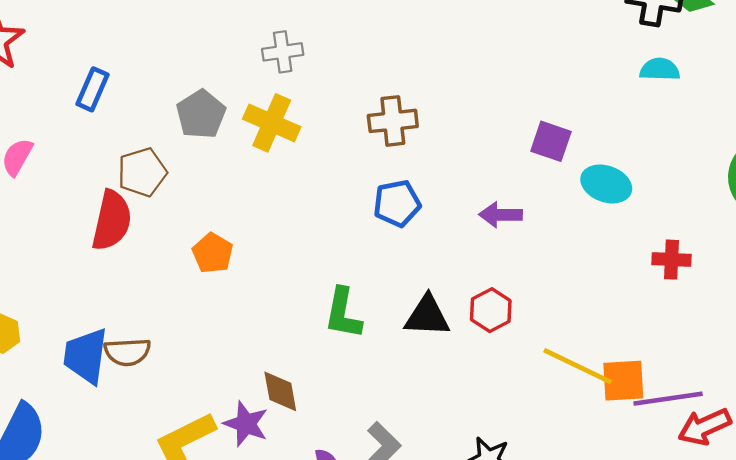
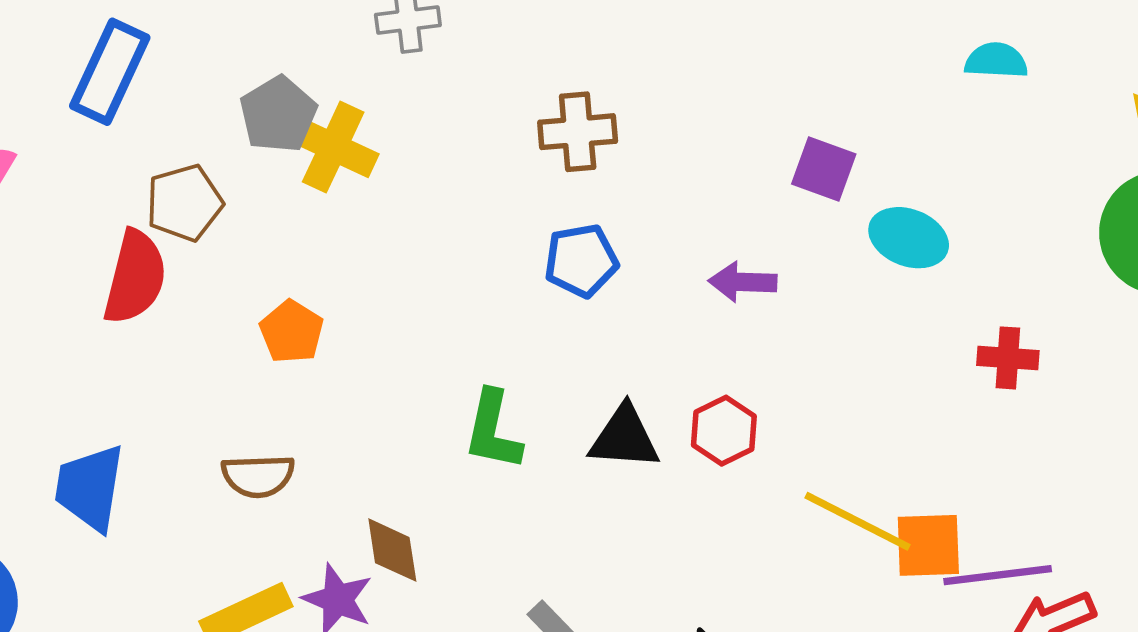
blue rectangle: (93, 89) -> (110, 72), size x1.5
yellow cross: (272, 123) -> (333, 147), moved
brown semicircle: (127, 352) -> (258, 476), moved

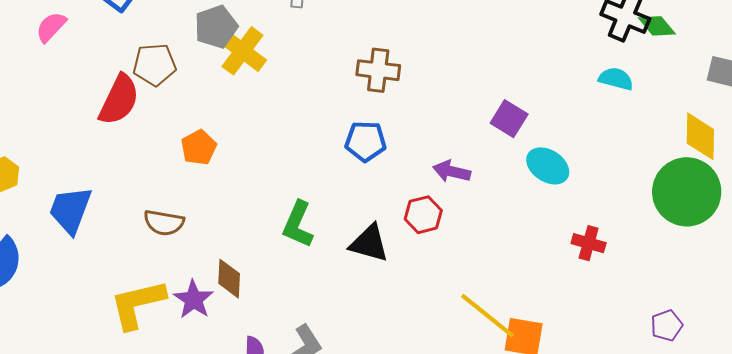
red hexagon: (724, 431) -> (423, 215), moved

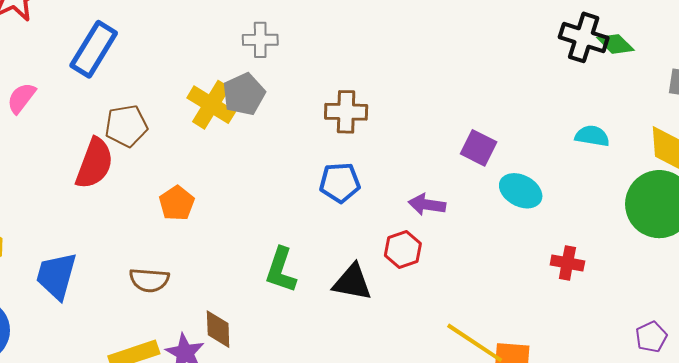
gray pentagon: (216, 27) -> (244, 94), moved
cyan semicircle: (616, 79) -> (592, 136), moved

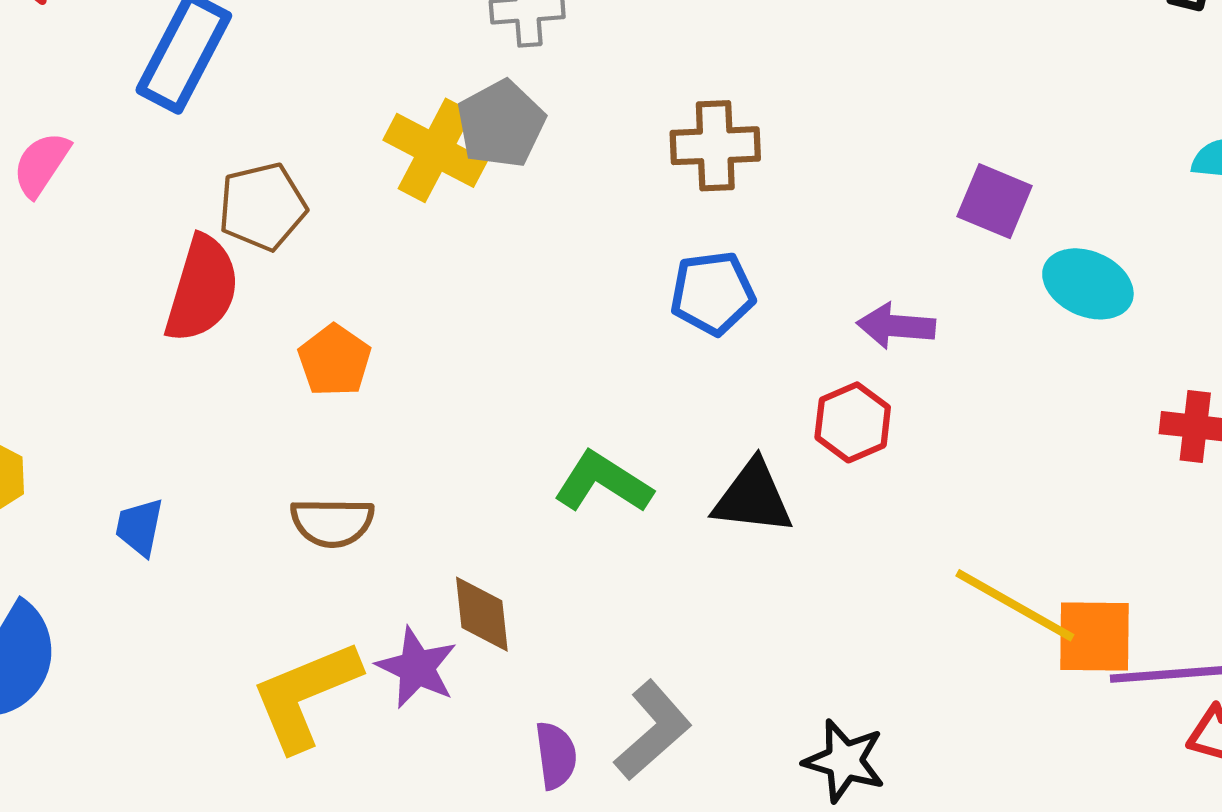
orange pentagon: (177, 203) -> (335, 360), moved
green L-shape: (281, 270) -> (603, 483), turned 108
blue trapezoid: (56, 276) -> (139, 527), size x0.6

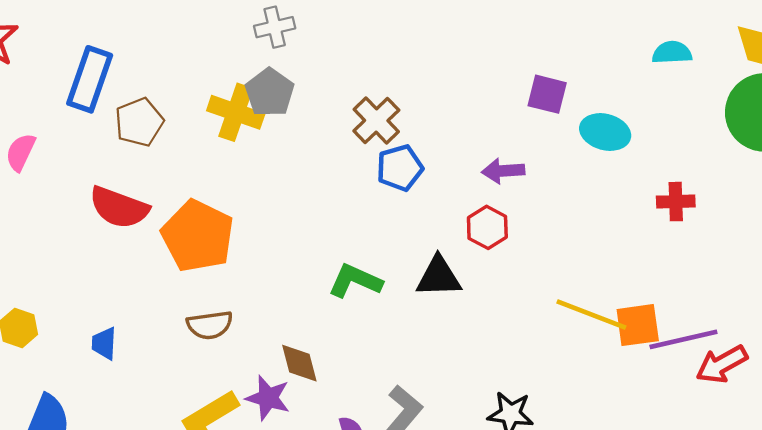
brown cross: (715, 146) -> (376, 120), moved, turned -33
brown pentagon: (262, 207) -> (139, 122), moved
red semicircle: (202, 289) -> (119, 207), turned 102
orange pentagon: (335, 360) -> (198, 236), size x1.8

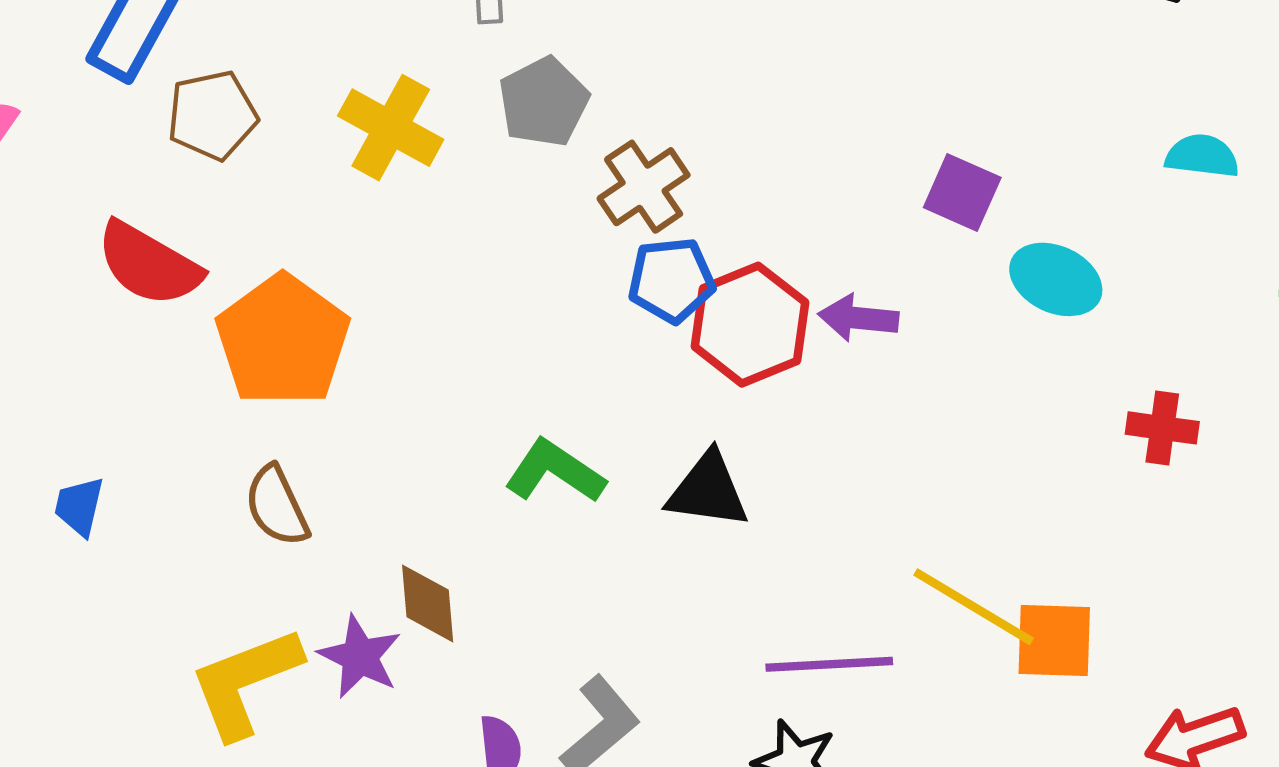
gray pentagon: (270, 92) -> (544, 102), moved
red hexagon: (487, 227) -> (750, 325), moved, size x1.5
brown semicircle: (210, 325) -> (277, 506), turned 63
purple line: (683, 339) -> (829, 664), moved

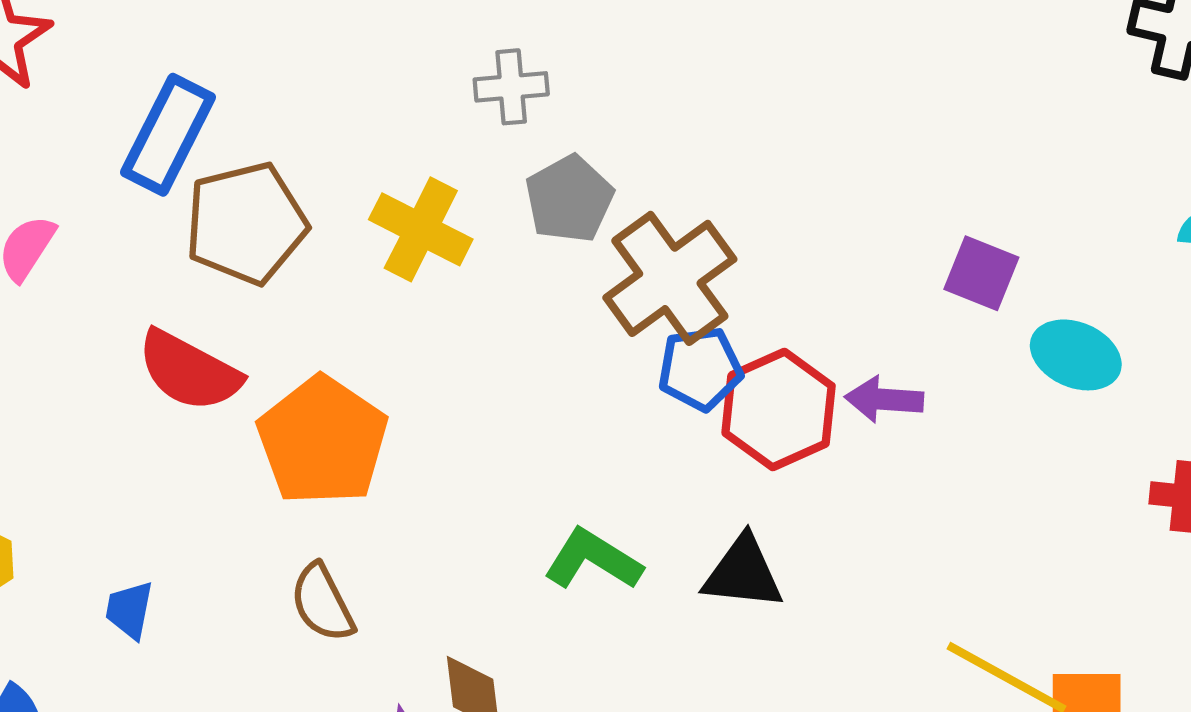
brown pentagon: (212, 115) -> (246, 223), size x1.4
brown cross: (644, 187) -> (670, 278), size x1.5

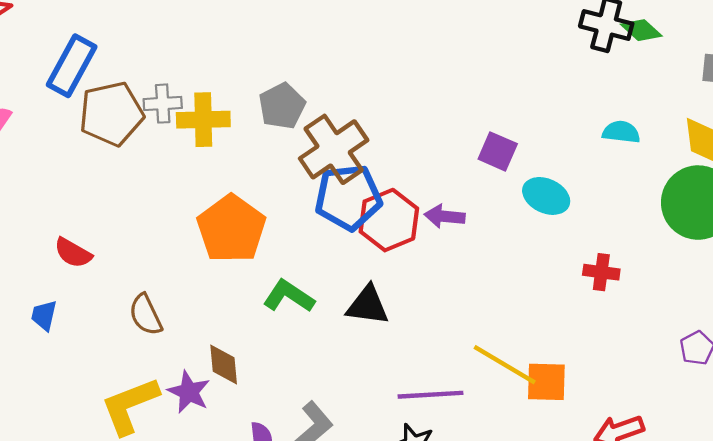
gray cross: (511, 87) -> (163, 104), moved
yellow cross: (421, 229) -> (203, 120), turned -30
blue pentagon: (700, 369) -> (348, 197), size x1.5
red semicircle: (189, 371) -> (73, 253), moved, size x0.7
orange pentagon: (323, 441) -> (231, 229), moved

